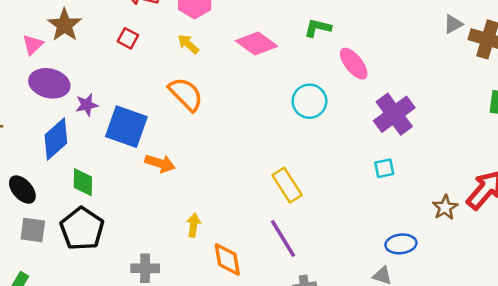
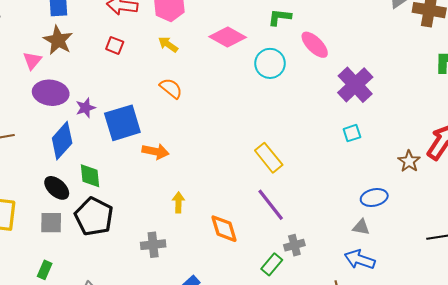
orange semicircle: (186, 94) -> (171, 88), size x0.7
cyan circle: (309, 101) -> (270, 63), moved
blue square: (126, 127) -> (122, 123), turned -30
black ellipse: (22, 190) -> (57, 188), moved
yellow arrow: (194, 225) -> (178, 202), moved

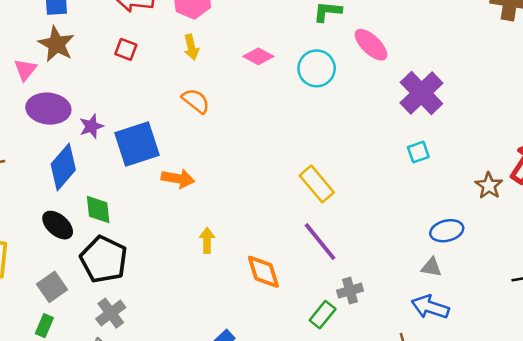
pink diamond: (228, 37) -> (258, 56), moved, size x0.7
yellow arrow: (168, 44) -> (191, 47), turned -138
gray square: (51, 223) -> (52, 287), moved, turned -35
gray cross: (153, 245) -> (111, 313), moved, turned -30

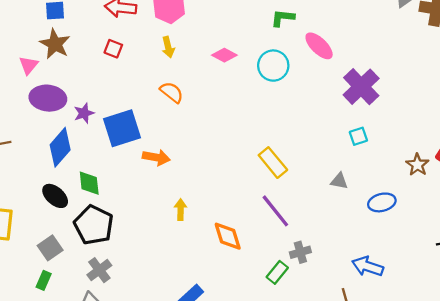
gray triangle: (431, 267) -> (339, 181), moved

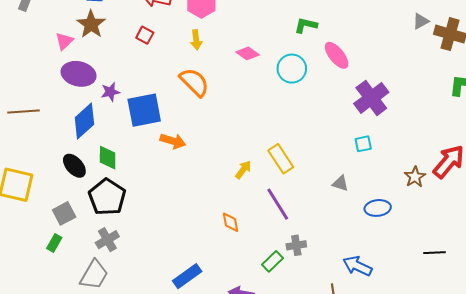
orange semicircle: (172, 92) -> (194, 82), size x1.4
yellow arrow: (181, 209) -> (243, 170), moved, turned 30
orange diamond: (228, 236) -> (230, 222), size x0.7

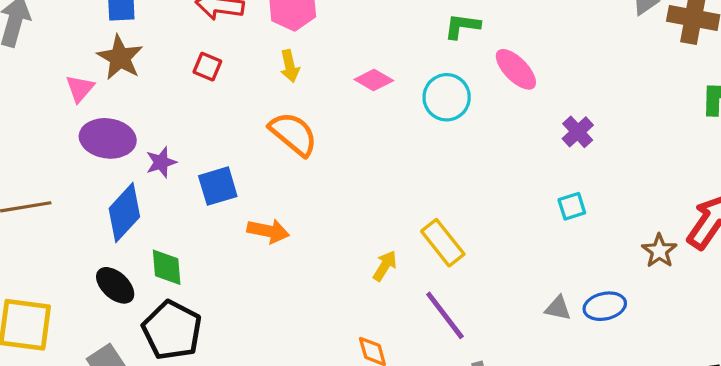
purple cross: (371, 98) -> (578, 132), size x0.6
blue square: (144, 110) -> (218, 186), size x0.7
gray triangle: (340, 183) -> (558, 308), moved

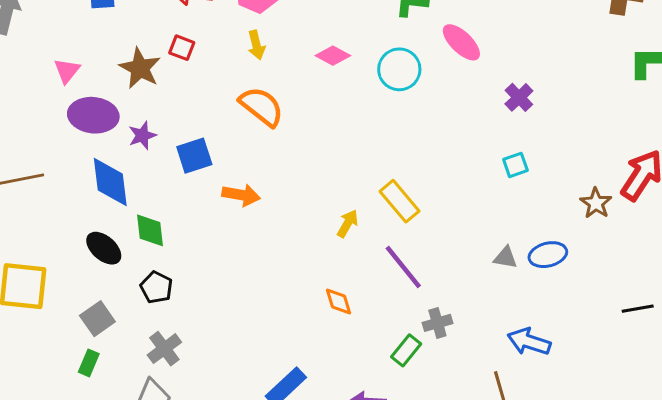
brown star: (120, 58) -> (140, 68), moved
blue diamond: (124, 213) -> (110, 182), turned -48
black pentagon: (172, 330) -> (156, 287), size x0.6

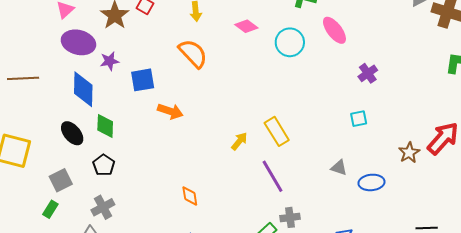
gray triangle: (505, 258) -> (339, 168), moved
orange diamond: (339, 301) -> (190, 196), moved

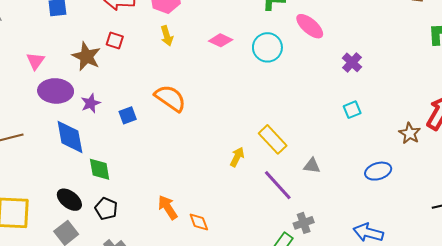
orange semicircle: (193, 53) -> (170, 98), moved
blue square: (143, 80) -> (128, 115), size x0.7
orange arrow: (170, 111) -> (168, 207), moved, turned -130
black ellipse: (72, 133) -> (69, 200), moved
gray triangle: (339, 168) -> (312, 166), moved

